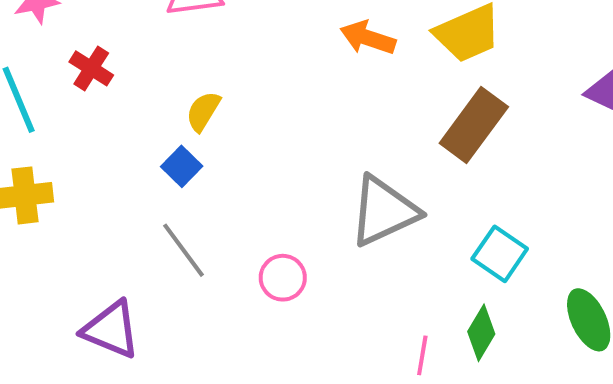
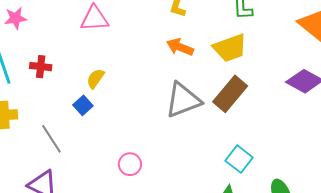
red cross: (91, 68) -> (41, 67), moved, turned -30
gray triangle: (384, 211) -> (183, 100), moved
gray line: (183, 250) -> (51, 139), moved

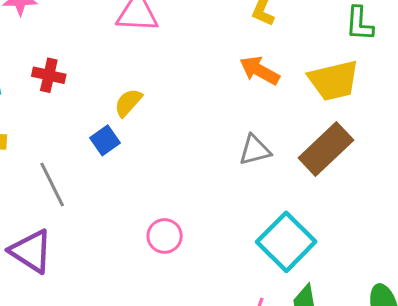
gray triangle: (183, 100) -> (255, 150), size x0.6
cyan square: (239, 159) -> (286, 242), moved, size x1.4

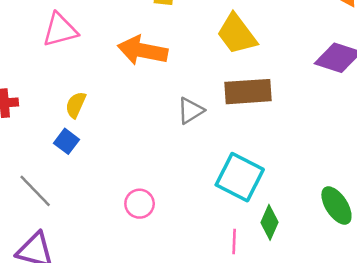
orange arrow: (259, 71) -> (143, 50), moved, size x1.4
yellow trapezoid: (334, 81) -> (237, 34), turned 84
brown rectangle: (326, 149) -> (248, 92), turned 57

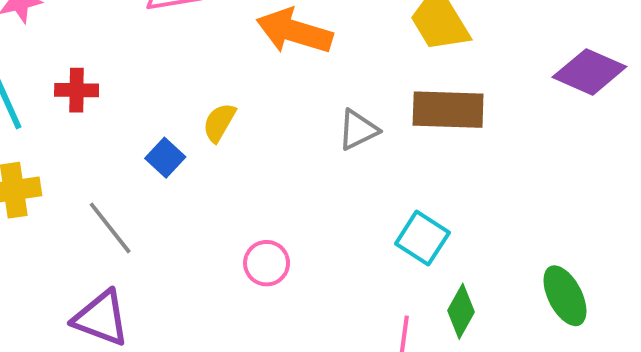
yellow semicircle: (76, 105) -> (219, 122), moved
cyan square: (240, 177) -> (422, 238), size x0.7

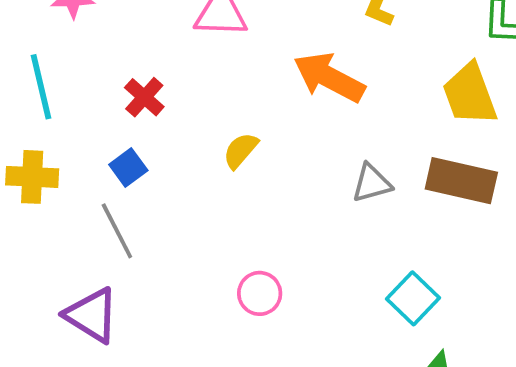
red cross: (77, 90) -> (144, 97), moved, turned 30
blue square: (165, 158) -> (128, 168), moved

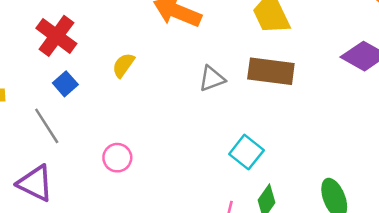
red cross: (144, 97) -> (56, 36), size x1.5
blue square: (128, 168) -> (65, 84), moved
pink circle: (260, 293) -> (117, 158), moved

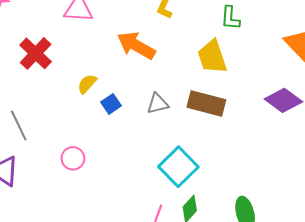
blue square: (65, 84) -> (111, 104), moved
cyan square: (246, 152) -> (178, 167), size x1.4

